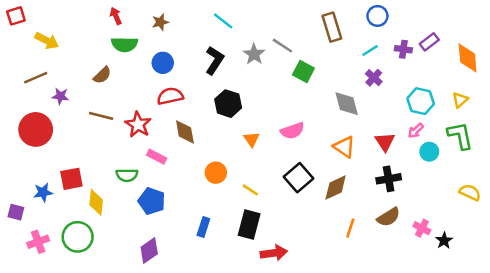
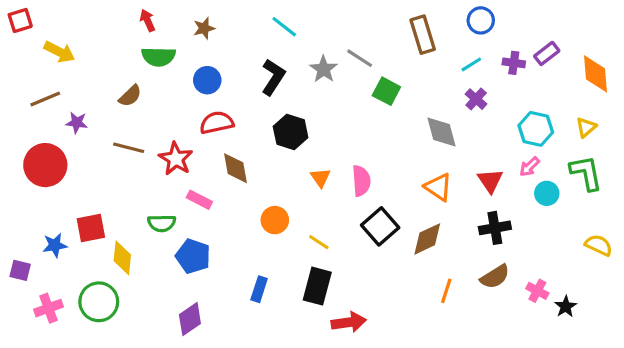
pink semicircle: (292, 131) -> (361, 181), moved, turned -75

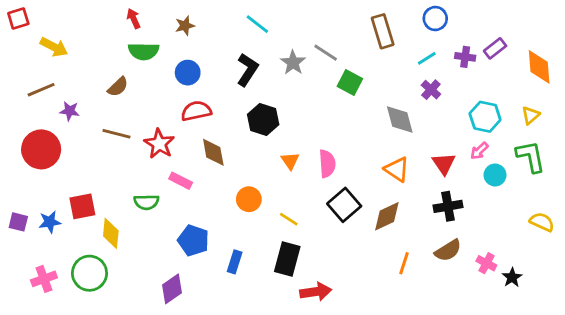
blue pentagon: (193, 256) -> (193, 240), moved
purple square: (20, 270) -> (18, 222), moved

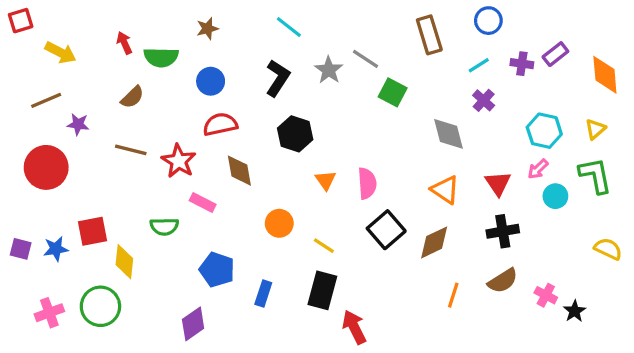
red arrow: (134, 18) -> (124, 43), moved
red arrow: (316, 292) -> (354, 327), turned -108

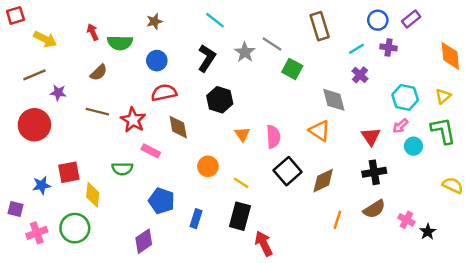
blue circle: (488, 21) -> (378, 20), moved
purple rectangle: (555, 54) -> (411, 19), moved
orange triangle: (445, 190) -> (320, 131), moved
purple square: (21, 249) -> (15, 209), moved

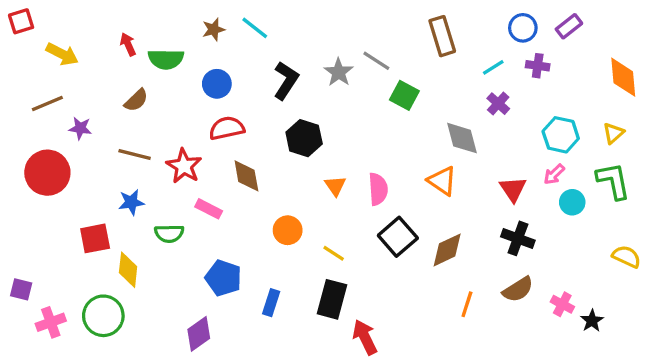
cyan line: (215, 20) -> (255, 28), moved
black cross: (374, 172) -> (518, 238), turned 30
blue star: (42, 185) -> (131, 202), moved

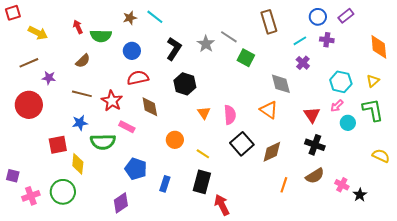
green semicircle: (169, 234) -> (103, 142), size x1.4

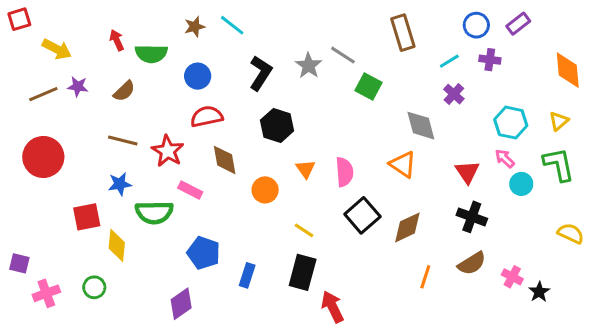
purple star: (49, 78) -> (78, 87), moved
pink arrow: (337, 106) -> (505, 158), turned 88
orange circle: (175, 140) -> (265, 190), moved
green circle: (63, 192) -> (94, 287), size x0.6

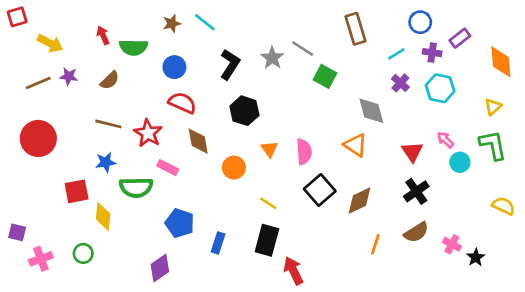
purple rectangle: (518, 24) -> (460, 38), moved
red semicircle: (207, 117) -> (182, 103), turned 36
cyan hexagon: (511, 123) -> (440, 88), moved
black cross: (472, 217) -> (416, 191), turned 35

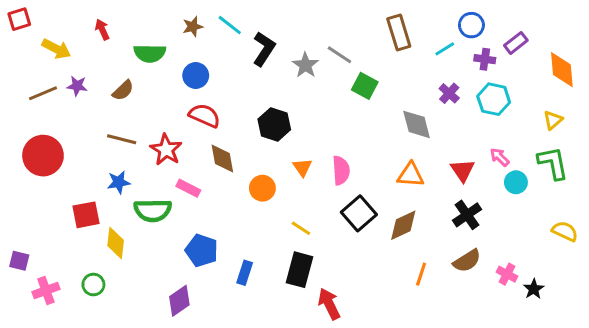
red arrow: (103, 35) -> (102, 30), moved
cyan line: (396, 54) -> (445, 49), moved
black L-shape: (230, 64) -> (264, 49), moved
orange triangle: (355, 145) -> (411, 175), moved, turned -30

